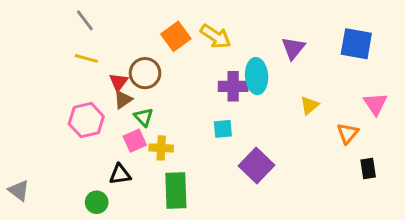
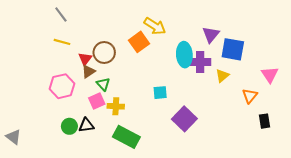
orange square: (176, 36) -> (139, 42), moved
blue square: (356, 44) -> (233, 49), moved
purple cross: (233, 86) -> (200, 62), moved
green rectangle: (176, 191) -> (126, 137), turned -60
green circle: (97, 202) -> (69, 126), moved

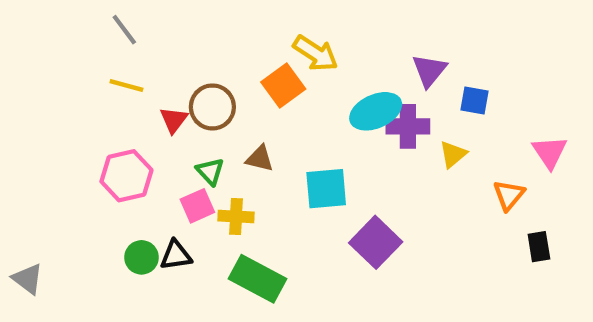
blue square: (233, 49) -> (474, 101), size x0.6
cyan ellipse: (184, 55) -> (376, 111), turned 70
brown triangle: (88, 71) -> (260, 159), moved, turned 48
cyan square: (160, 93) -> (326, 189), size x1.5

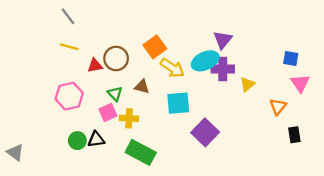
yellow arrow: (315, 53) -> (172, 68), moved
purple triangle: (429, 70) -> (223, 40), moved
blue square: (474, 101) -> (291, 59), moved
red triangle: (174, 120) -> (95, 66), turned 42

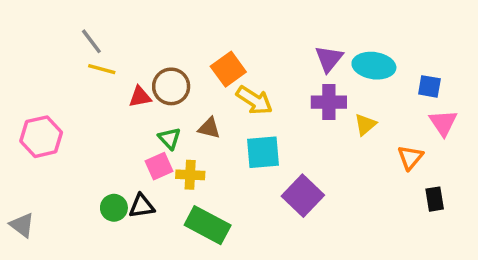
gray line: (68, 16) -> (91, 41), moved
cyan ellipse: (205, 61) -> (374, 66), moved, turned 32
pink hexagon: (69, 96) -> (41, 137), moved

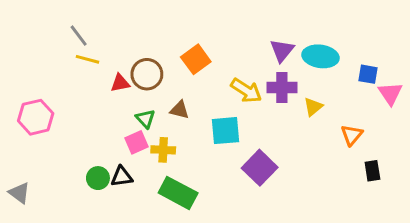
yellow arrow: (254, 100) -> (246, 91), moved
pink triangle: (443, 123) -> (390, 93), moved

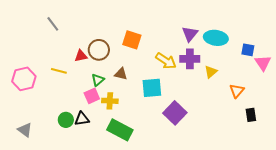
yellow line: (88, 59) -> (59, 71), moved
orange square: (196, 59) -> (132, 40), turned -36
green triangle: (145, 119) -> (98, 80), turned 32
gray triangle: (19, 193) -> (25, 130), moved

